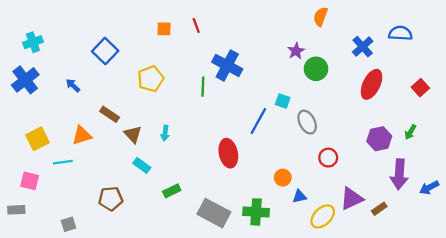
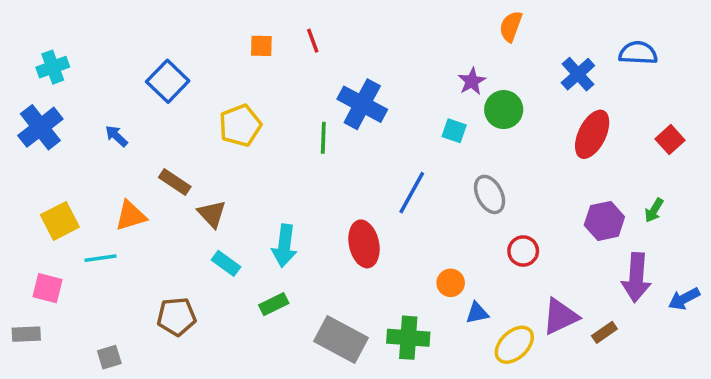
cyan square: (283, 101) -> (454, 131), moved
cyan arrow: (165, 133) -> (284, 246), moved, size x1.6

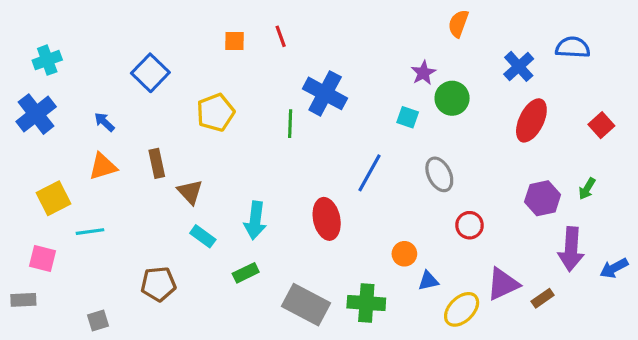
brown rectangle: (175, 182) -> (157, 163), turned 44
orange triangle: (131, 216) -> (103, 166), moved

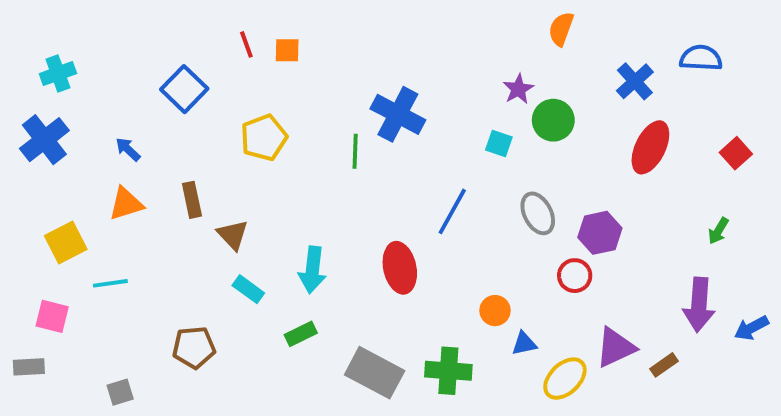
red line: (281, 36) -> (246, 44), moved
purple hexagon: (543, 198) -> (600, 233), moved

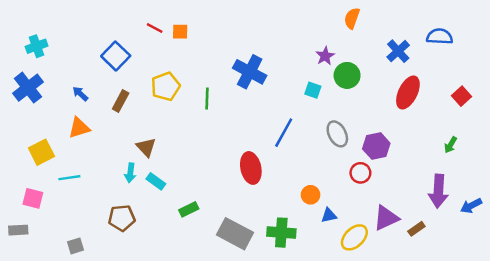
red line: (246, 44) -> (155, 28), turned -42
green line: (355, 151) -> (207, 99), moved
brown rectangle: (192, 200) -> (121, 101), moved, turned 40
cyan arrow: (312, 270) -> (130, 173), moved, size x0.7

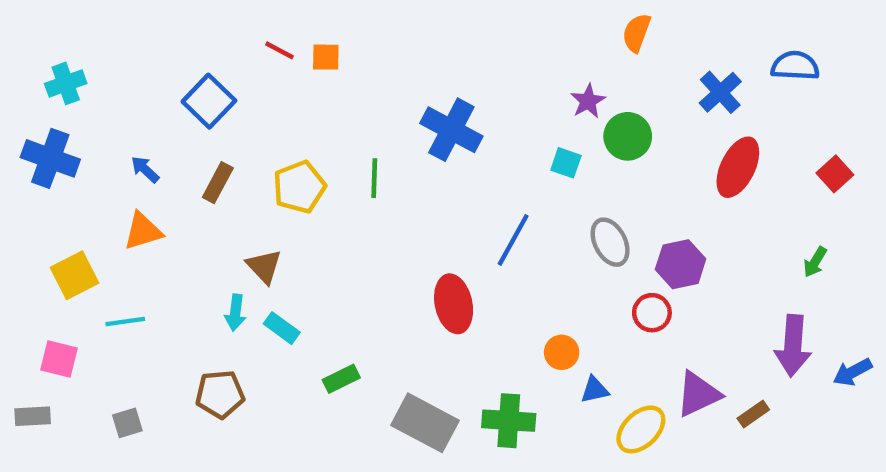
yellow pentagon: (166, 86) -> (299, 187), moved
blue cross: (28, 88) -> (50, 158), turned -32
gray square: (75, 246) -> (127, 423), moved

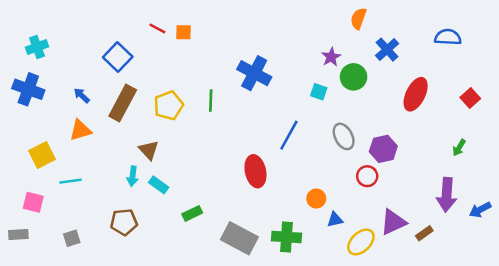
blue cross: (720, 92) -> (387, 50), moved
brown rectangle: (218, 183) -> (123, 103), size x1.6

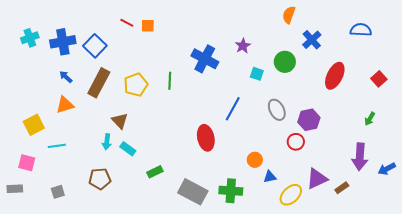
purple star: (331, 57) -> (243, 46), moved
blue cross: (28, 89) -> (63, 42), moved, turned -30

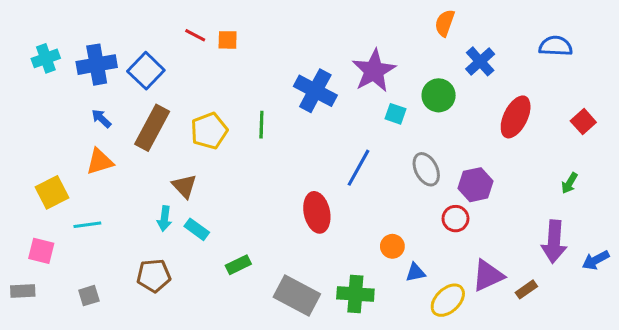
purple star: (243, 46) -> (374, 71), size x1.8

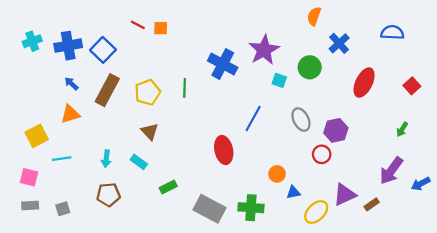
brown triangle: (184, 186) -> (150, 131), moved
cyan arrow: (164, 219) -> (106, 159), moved
purple arrow: (554, 242) -> (391, 171), turned 32
gray rectangle: (23, 291) -> (30, 205), moved

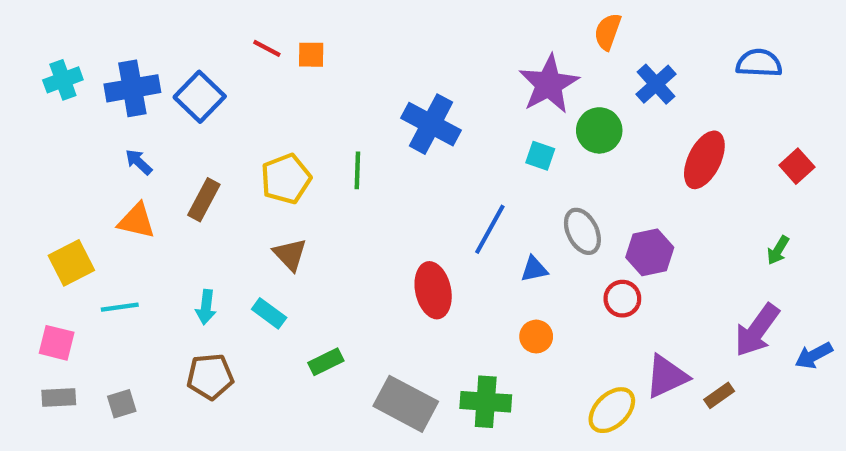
purple star: (264, 50) -> (549, 84), moved
brown rectangle: (107, 90) -> (204, 200), moved, size x0.7
orange triangle: (70, 114) -> (137, 221), turned 30
blue triangle: (293, 192) -> (534, 269), moved

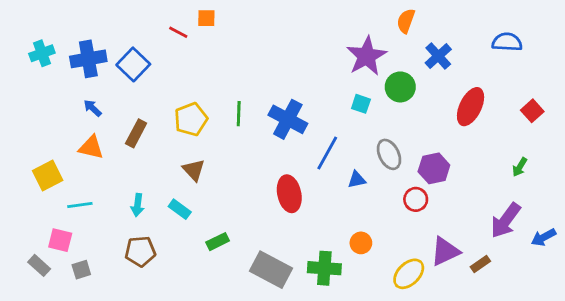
orange square: (311, 55) -> (206, 18), moved
blue cross: (431, 124) -> (288, 119), moved
orange circle: (536, 337) -> (361, 243), moved
pink square: (57, 343) -> (60, 240), moved
gray rectangle: (59, 397) -> (39, 265), turned 45

